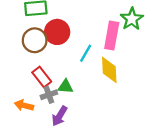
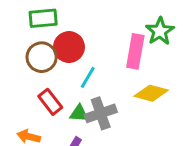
cyan line: (86, 53) -> (88, 77), moved
yellow diamond: (109, 70) -> (151, 93), moved, turned -72
gray cross: (49, 95) -> (101, 113), moved, size x1.5

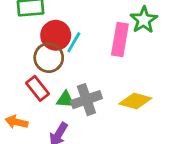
brown circle: (42, 57) -> (49, 58), moved
cyan line: (88, 77) -> (74, 42), moved
yellow diamond: (151, 93) -> (135, 101), moved

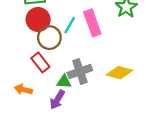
red circle: (56, 35) -> (38, 19), moved
pink rectangle: (120, 39) -> (92, 23), moved, turned -30
green triangle: (65, 100) -> (64, 82), moved

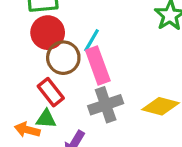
pink rectangle: (92, 23) -> (98, 66), moved
green triangle: (64, 82) -> (46, 119), moved

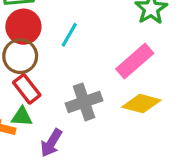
brown circle: (63, 58) -> (20, 56), moved
pink rectangle: (98, 66) -> (135, 61), moved, turned 69

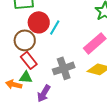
red circle: (23, 27) -> (39, 22), moved

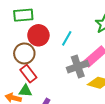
cyan line: (55, 27) -> (67, 38), moved
gray cross: (64, 68) -> (78, 67), moved

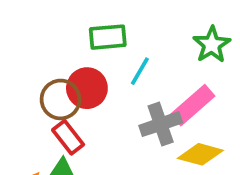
green rectangle: (23, 15) -> (108, 37), moved
red circle: (38, 35) -> (87, 88), moved

